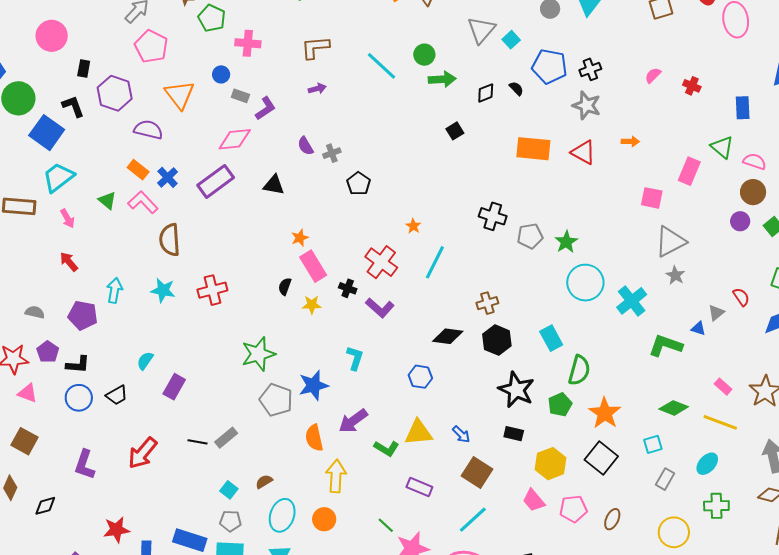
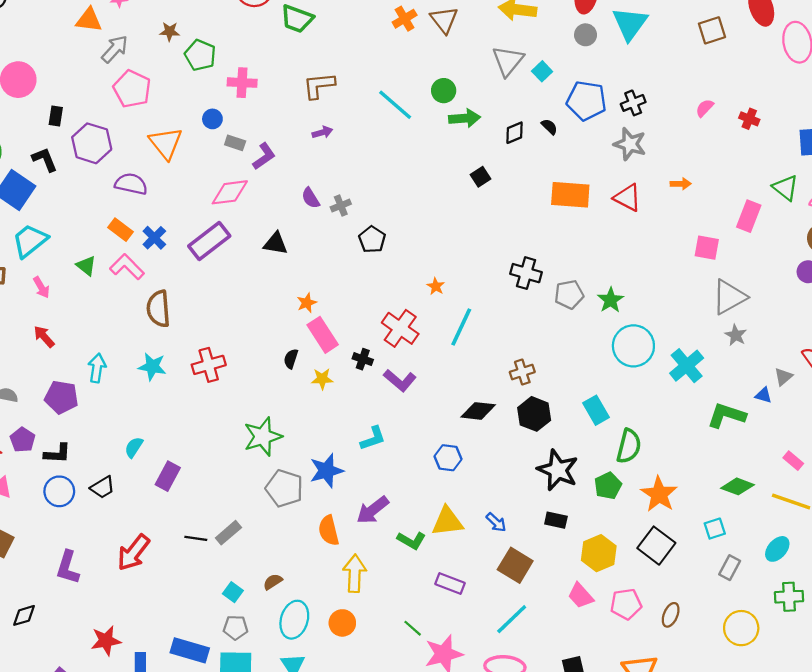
cyan L-shape: (355, 358) -> (373, 438), turned 55

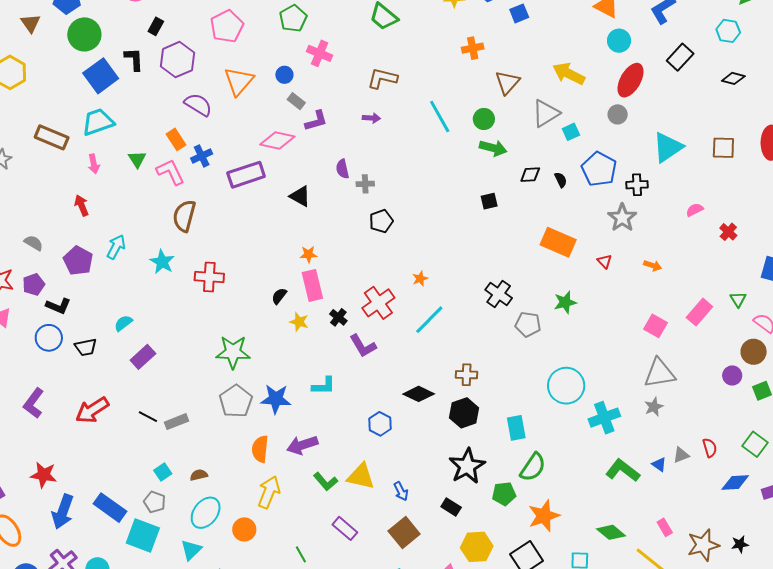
brown triangle: (444, 20) -> (507, 82), moved
cyan triangle: (630, 24) -> (668, 147), moved
green triangle: (785, 188) -> (738, 299), size x0.7
red triangle: (628, 198) -> (605, 261), size x0.6
green star: (611, 300) -> (565, 302), moved

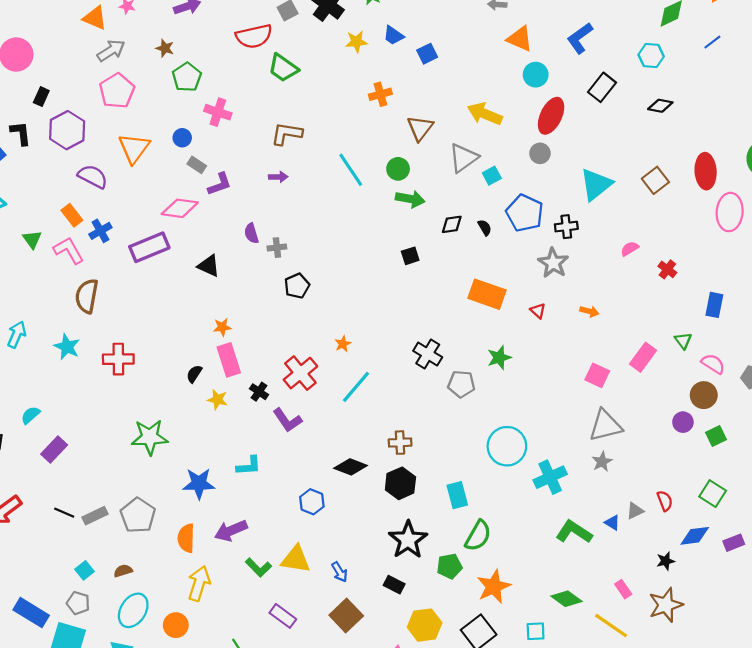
brown square: (723, 148) -> (655, 180), turned -35
gray pentagon: (236, 401) -> (138, 515), moved
black star: (740, 544) -> (666, 561), moved

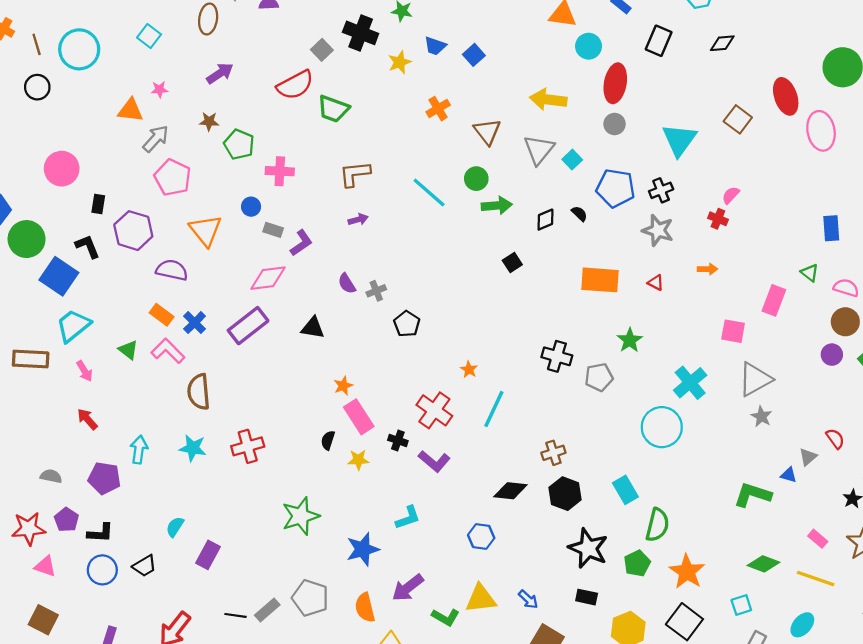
red cross: (667, 269) -> (718, 219), moved
cyan cross: (550, 477) -> (690, 383), moved

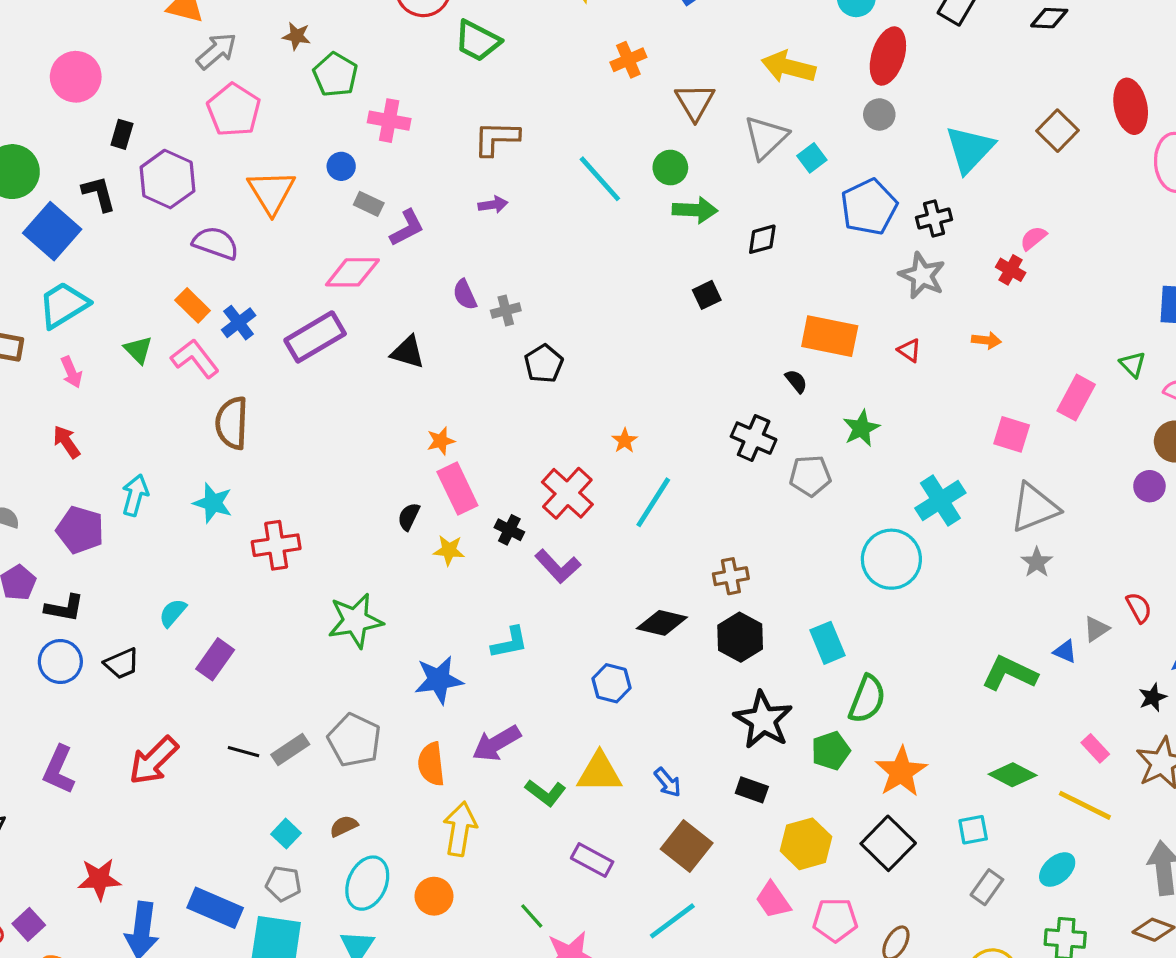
blue pentagon: (616, 188) -> (869, 207), turned 30
black semicircle: (579, 214) -> (796, 381), moved
red cross: (248, 446) -> (276, 545), moved

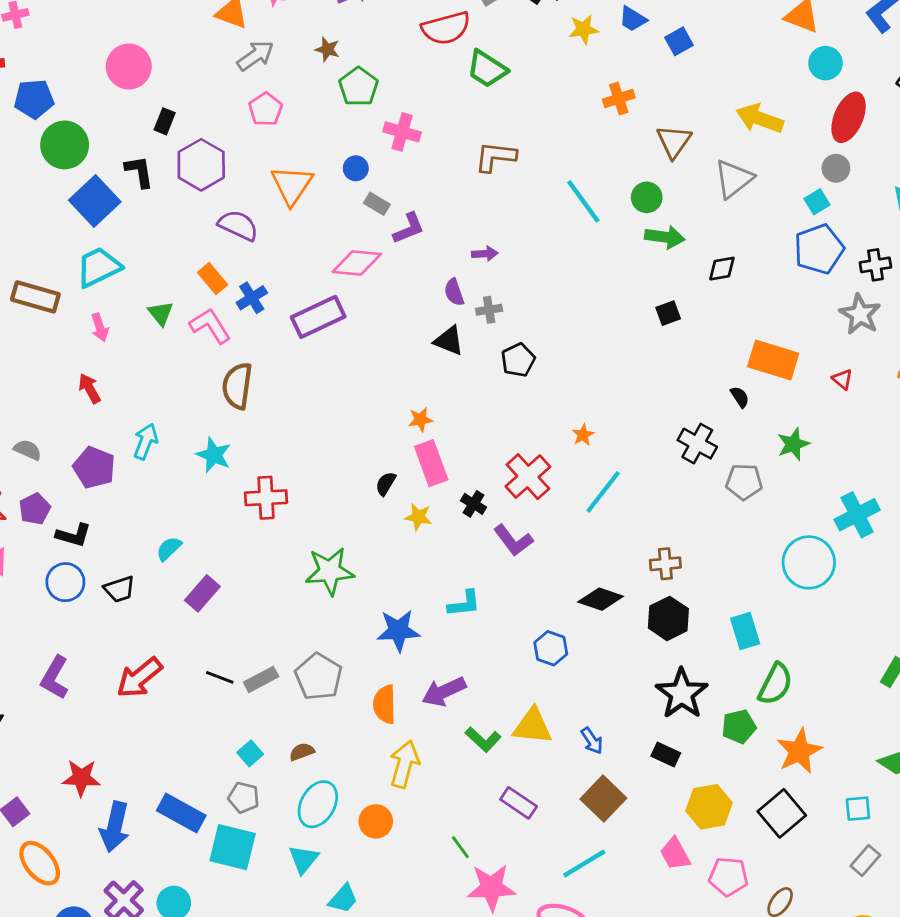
pink pentagon: (234, 110) -> (266, 109), size x0.7
cyan square: (812, 158) -> (817, 202), moved
purple arrow: (493, 205) -> (485, 254), moved
black triangle: (408, 352) -> (449, 341), moved

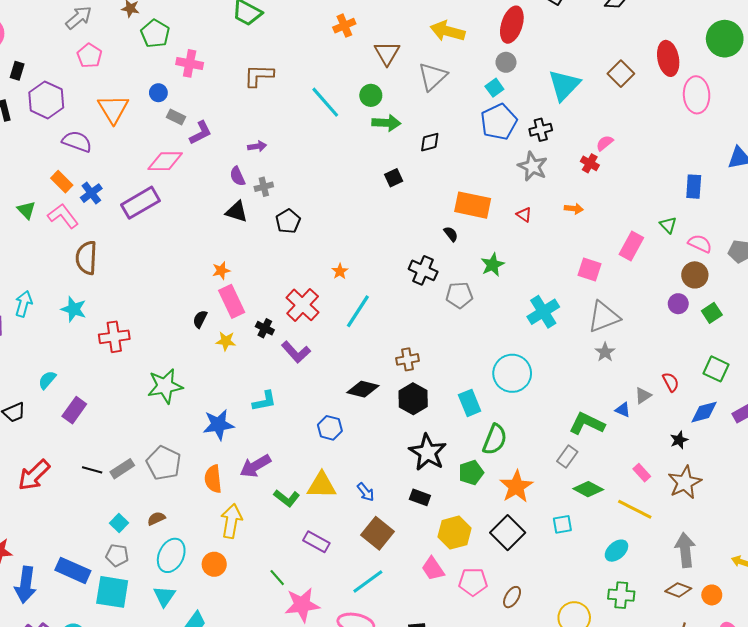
cyan circle: (809, 562) -> (512, 373), moved
gray rectangle: (865, 861) -> (567, 457), moved

